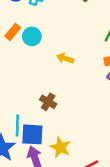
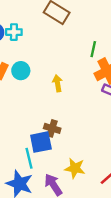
yellow arrow: (65, 58) -> (57, 83), turned 77
blue square: (32, 134) -> (41, 142), moved

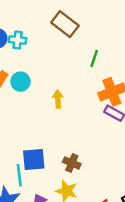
green line: (93, 49) -> (94, 58), moved
brown cross: (52, 128) -> (72, 163), moved

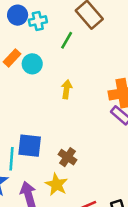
cyan cross: (18, 40) -> (38, 21), turned -30
green line: (94, 58) -> (67, 40), moved

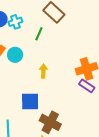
blue square: (30, 146) -> (30, 101), moved
brown cross: (68, 157) -> (50, 122), size x1.5

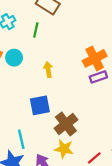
purple rectangle: (87, 86) -> (98, 77), turned -42
brown cross: (50, 122) -> (66, 124), turned 35

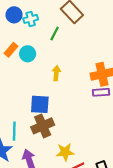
brown cross: (66, 124) -> (43, 126), moved
yellow star: (64, 149) -> (65, 152), moved, turned -30

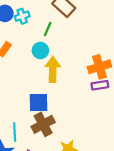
cyan circle: (28, 54) -> (40, 50), moved
yellow arrow: (56, 73) -> (53, 69), size x1.6

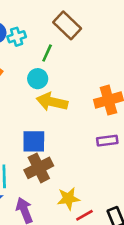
yellow arrow: (53, 69) -> (52, 102), turned -80
purple rectangle: (100, 85) -> (107, 141), moved

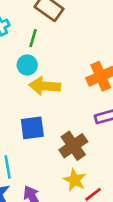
brown cross: (39, 168) -> (73, 146), moved
yellow star: (68, 199) -> (75, 180), turned -30

